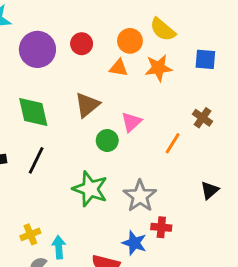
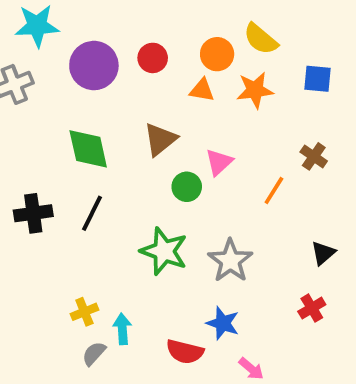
red cross: (161, 227) -> (312, 308), moved, turned -36

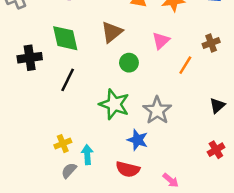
brown cross: (314, 156) -> (211, 43), turned 35
pink triangle: (219, 162) -> (161, 41), moved
black cross: (33, 213) -> (30, 58), moved
red cross: (312, 308) -> (216, 150), moved
blue star: (223, 323) -> (138, 140), moved

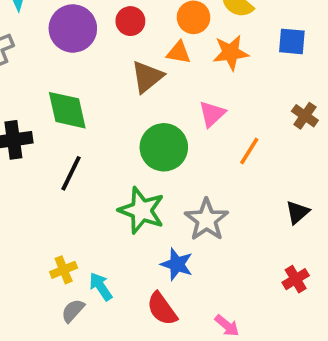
brown triangle: (112, 32) -> (147, 77), moved
brown cross: (211, 43) -> (305, 116), moved, turned -35
green circle: (129, 63) -> (164, 147), size x1.6
cyan arrow: (87, 155) -> (101, 287), turned -30
red semicircle: (128, 169) -> (162, 309), turned 40

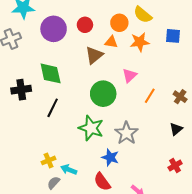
brown cross: (305, 116) -> (180, 97), moved
cyan arrow: (101, 287) -> (69, 170), turned -35

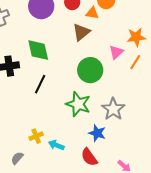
orange triangle: (111, 42) -> (92, 13), moved
orange star: (140, 42) -> (136, 37), moved
orange line: (150, 96) -> (135, 62), moved
gray semicircle: (54, 183) -> (17, 158), moved

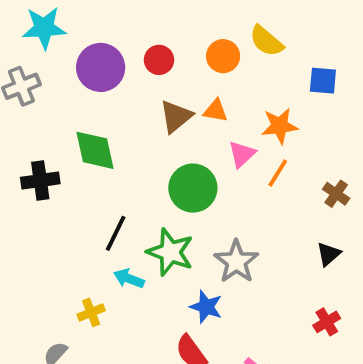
orange triangle: (92, 13) -> (216, 111), moved
black line: (40, 84) -> (116, 233), moved
cyan arrow: (56, 145) -> (129, 279), moved

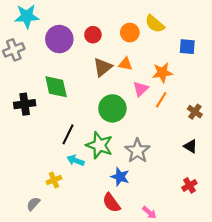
black triangle: (329, 254) -> (191, 146), turned -48

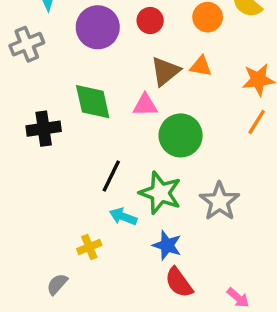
pink triangle: (141, 89) -> (145, 105), moved, turned 42
blue star: (120, 177) -> (167, 245), moved

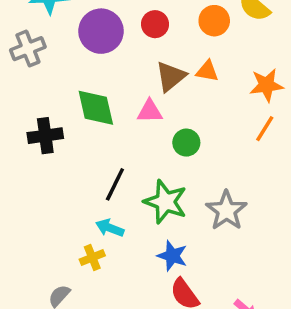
green circle: (181, 135) -> (186, 143), size x0.6
cyan arrow: (123, 217) -> (110, 228), moved

